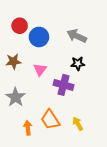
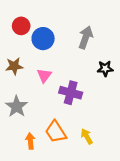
gray arrow: (77, 36) -> (86, 37), turned 84
black star: (78, 63) -> (105, 68), moved

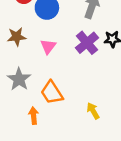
purple cross: (71, 93) -> (87, 43), moved, turned 35
orange trapezoid: (56, 132) -> (52, 93), moved

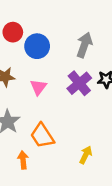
yellow arrow: (93, 111) -> (86, 155), turned 56

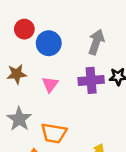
purple cross: (79, 83) -> (91, 80), turned 35
orange trapezoid: (42, 136) -> (54, 133), turned -48

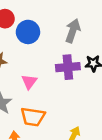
pink triangle: (50, 84) -> (29, 82), moved

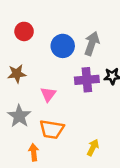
blue circle: (28, 32) -> (63, 46), moved

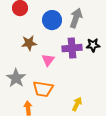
brown star: (17, 74) -> (29, 43), moved
pink triangle: (48, 94) -> (48, 60), moved

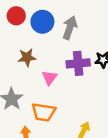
gray arrow: (76, 18) -> (70, 28), moved
blue circle: (52, 20) -> (42, 22), moved

